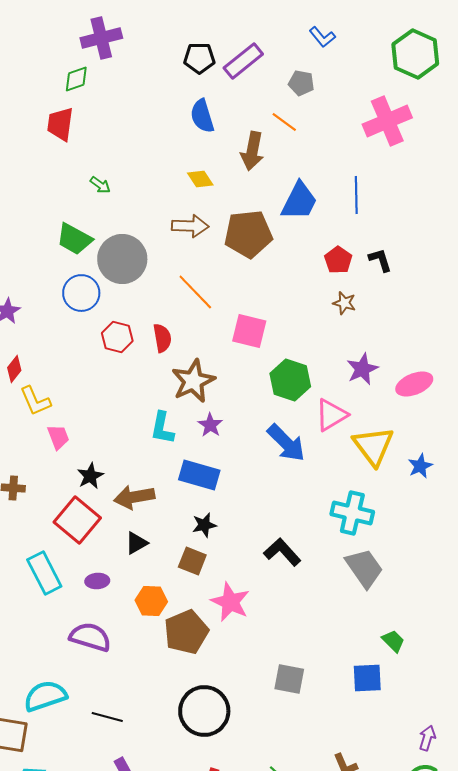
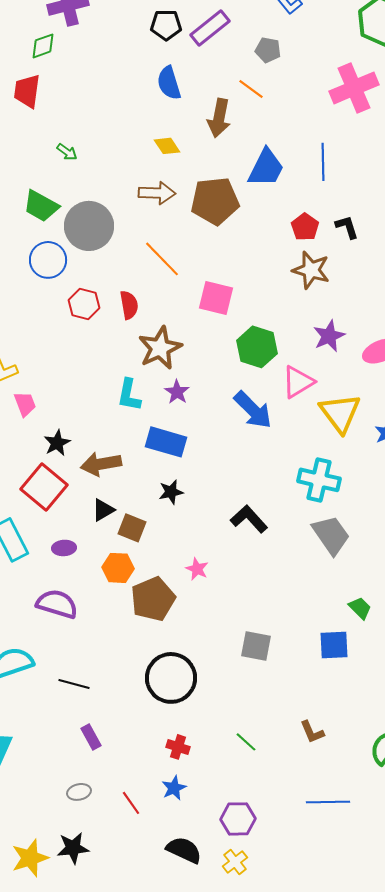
brown star: (344, 303) -> (311, 270), size x1.6
brown square: (192, 561) -> (132, 528), moved
pink star: (230, 602) -> (197, 569), size x0.6

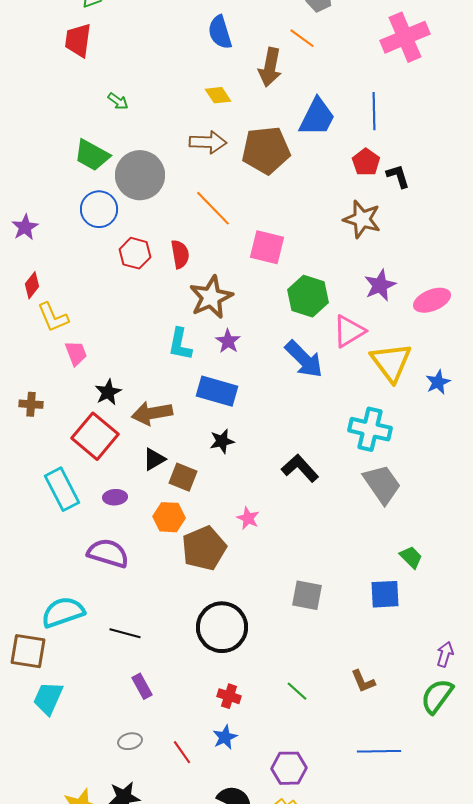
red pentagon: (305, 227) -> (366, 162), moved

